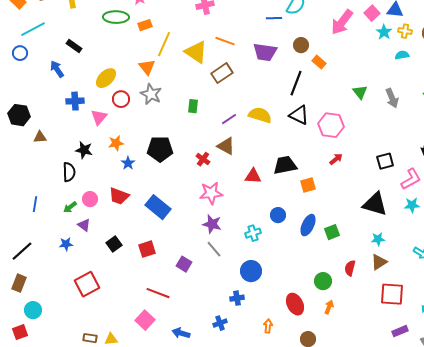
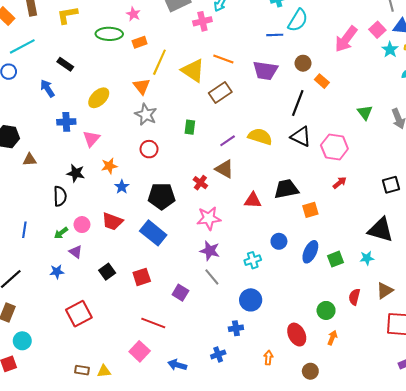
red circle: (121, 99) -> (149, 149), moved
black pentagon: (160, 149) -> (162, 196), moved
cyan star: (378, 239) -> (367, 258), moved

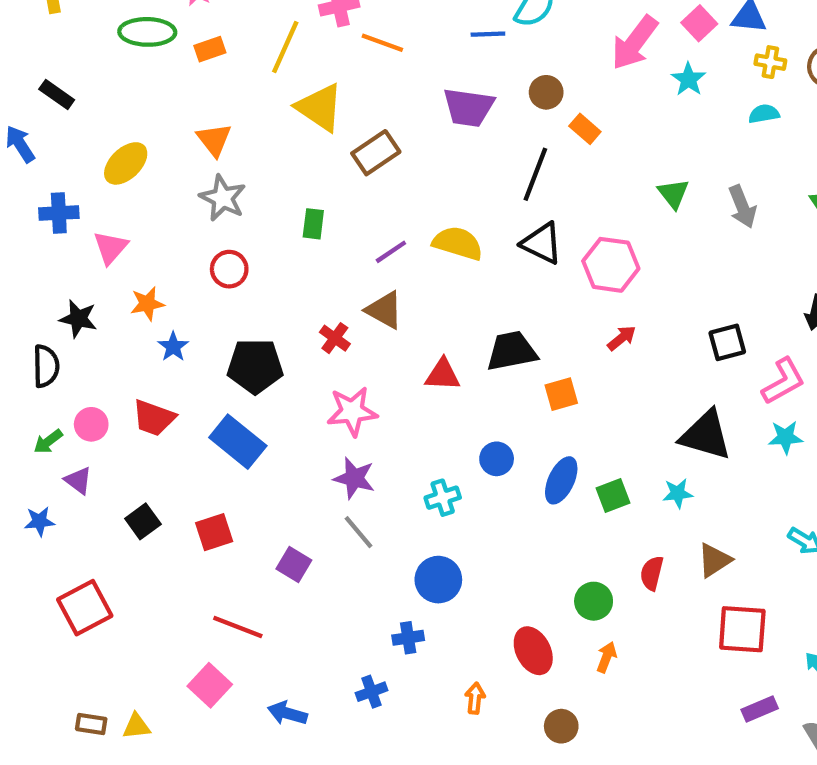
cyan star: (390, 50) -> (688, 79), moved
orange line: (223, 59) -> (382, 43), moved
yellow line: (159, 62) -> (285, 47), moved

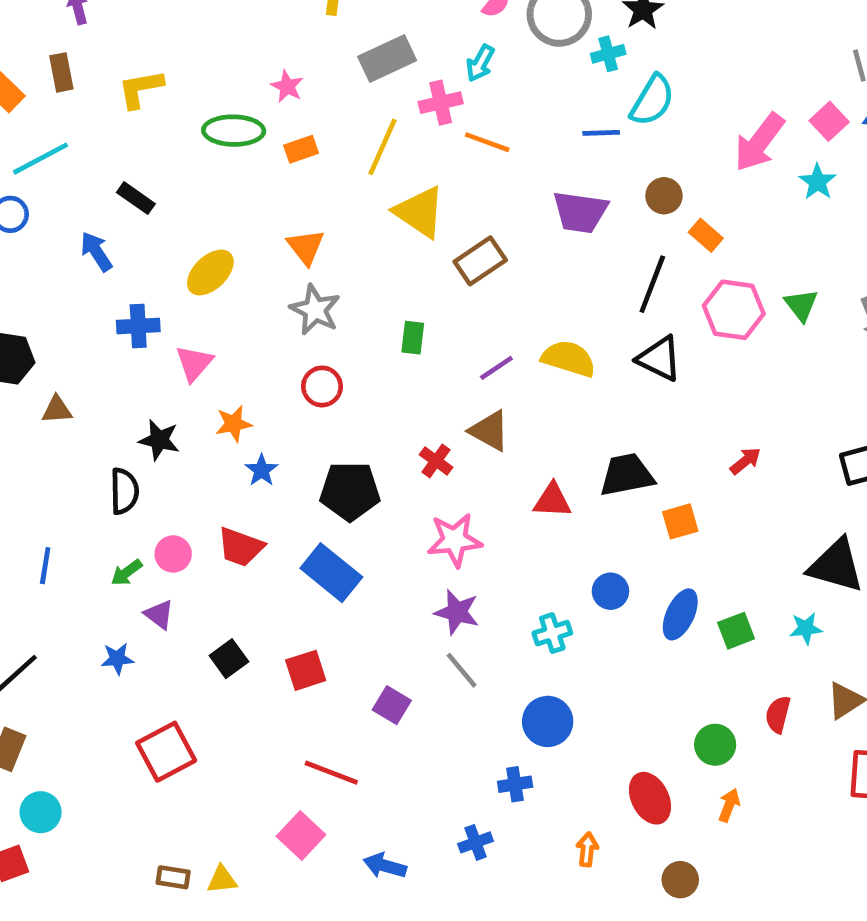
pink hexagon: (611, 265) -> (734, 310), moved

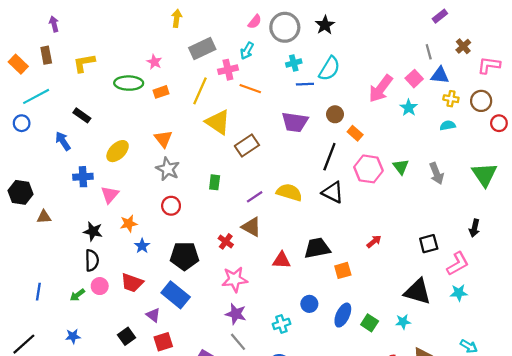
cyan cross: (608, 54) -> (294, 63), moved
black semicircle: (124, 491) -> (92, 260), moved
purple triangle: (159, 614) -> (153, 315), moved
green square: (736, 631) -> (370, 323), turned -36

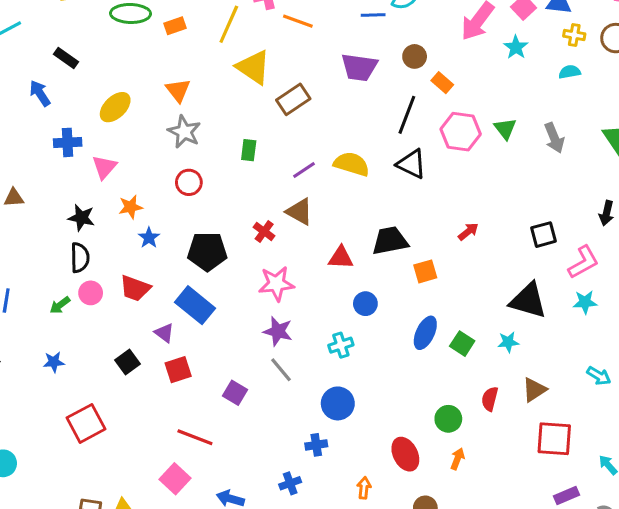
blue circle: (309, 304) -> (365, 304), moved

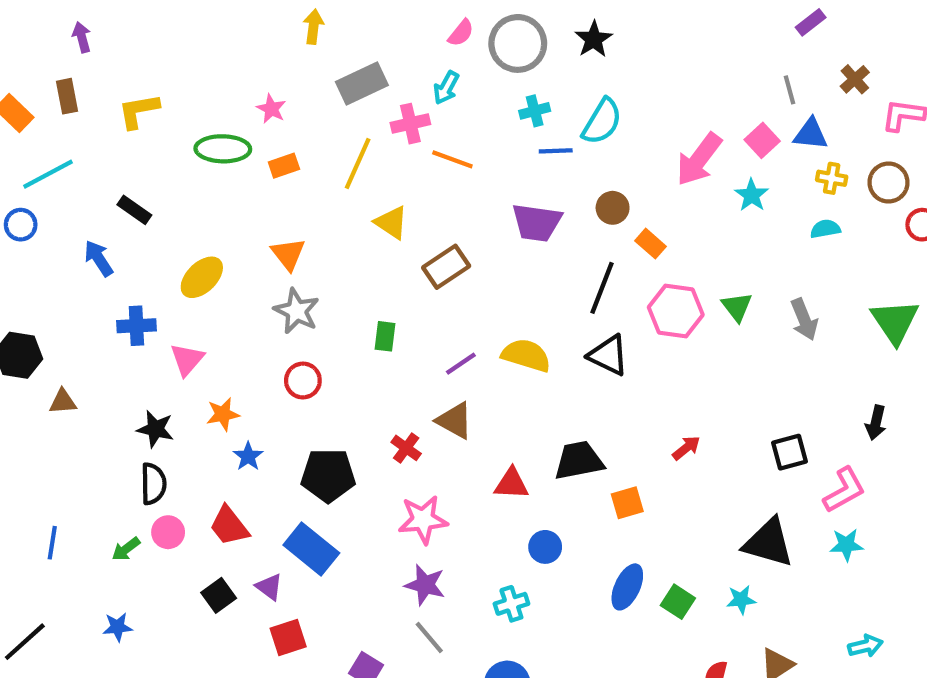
yellow triangle: (253, 67) -> (391, 223), size x0.7
red trapezoid: (135, 288) -> (229, 526), turned 32
black square: (127, 362) -> (219, 595), moved
cyan arrow: (599, 376) -> (865, 646), turned -45

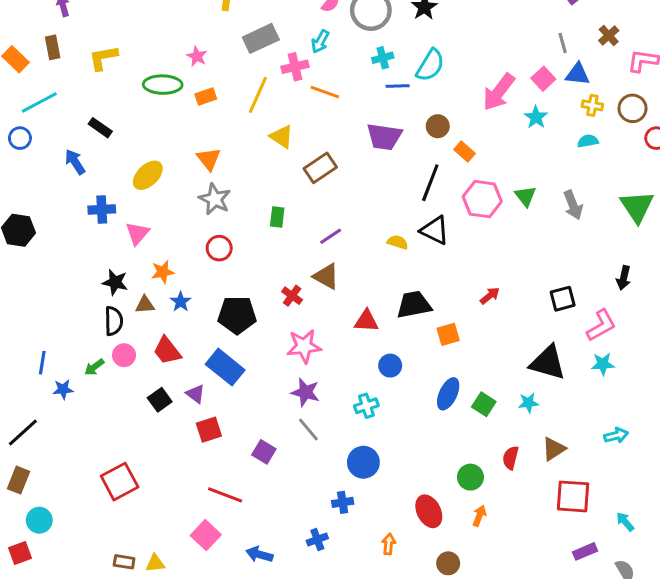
yellow semicircle: (526, 355) -> (398, 242), moved, size x0.6
brown triangle: (63, 402) -> (145, 305), moved
blue star: (118, 627) -> (63, 389), moved

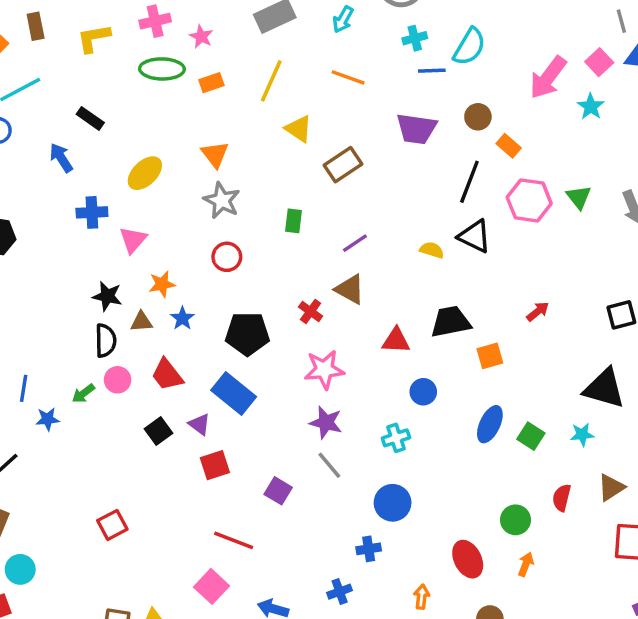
pink cross: (295, 67) -> (155, 21), moved
red square: (120, 482) -> (112, 525), size x0.7

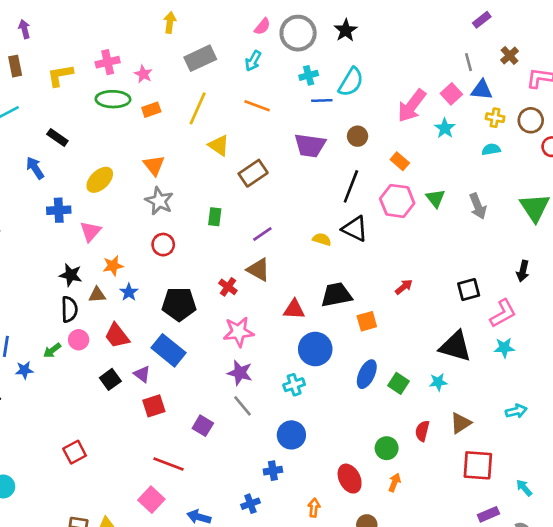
orange rectangle: (509, 146) -> (400, 161), moved
blue circle: (423, 392) -> (315, 349), size x1.6

